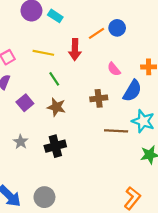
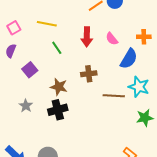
red arrow: (75, 50) -> (87, 37), moved
brown cross: (99, 98) -> (89, 74), moved
brown star: (56, 107) -> (59, 87), moved

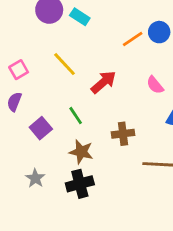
yellow line: (47, 24) -> (64, 64), turned 36
red arrow: (87, 37) -> (103, 82), moved, turned -132
green line: (57, 48) -> (76, 116), moved

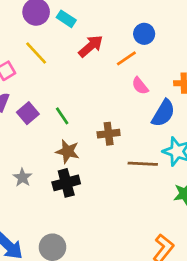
orange line: (133, 39) -> (126, 58), moved
yellow line: (64, 64) -> (36, 53), moved
red arrow: (103, 82) -> (91, 46), moved
purple square: (41, 128) -> (28, 113), moved

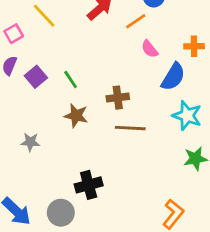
brown line: (143, 164) -> (130, 128), moved
gray star: (22, 177) -> (30, 142), turned -30
black cross: (66, 183) -> (89, 185), moved

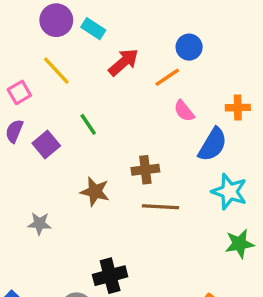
green line: (71, 80) -> (88, 124), moved

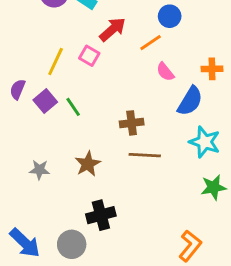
yellow line: (56, 71) -> (56, 62), moved, turned 68
pink square: (19, 92) -> (89, 56), moved, turned -30
green line: (88, 124) -> (73, 107), moved
brown star: (95, 192) -> (88, 164), moved, turned 30

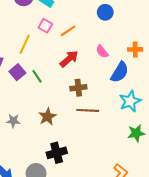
red arrow: (113, 29) -> (69, 59), moved
orange line: (151, 43) -> (68, 31), moved
pink square: (89, 56) -> (45, 26), moved
cyan star: (205, 142) -> (130, 101), turned 30

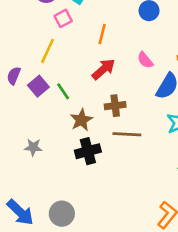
pink square: (45, 26) -> (63, 18), moved, turned 32
orange line: (68, 31) -> (102, 34), turned -42
brown star: (47, 117) -> (81, 120), moved
black cross: (57, 153) -> (88, 151), moved

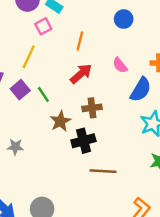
brown line: (127, 134) -> (103, 171), moved
black cross: (88, 151) -> (83, 141), moved

